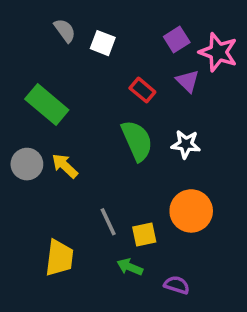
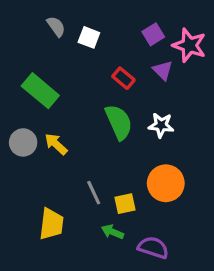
purple semicircle: (177, 285) -> (153, 248), size x1.4

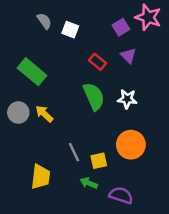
pink star: (189, 45) -> (148, 17), moved

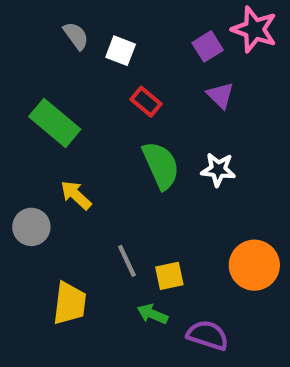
red rectangle: (97, 62) -> (146, 102), moved
gray circle: (18, 113) -> (31, 227), moved
orange circle: (131, 145) -> (254, 265), moved

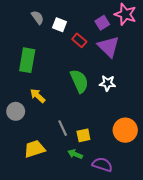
purple triangle: (220, 95) -> (109, 47), size x1.6
red rectangle: (146, 102) -> (79, 40), moved
green rectangle: (55, 123) -> (27, 60), turned 60
yellow trapezoid: (70, 303) -> (34, 149), turned -115

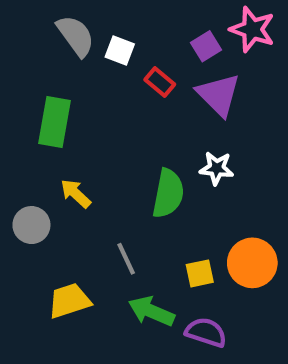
gray semicircle: (38, 17) -> (76, 36), size x1.5
green semicircle: (79, 81) -> (168, 193), moved, turned 35
yellow square: (83, 135) -> (200, 273), moved
green arrow: (75, 154) -> (151, 311), size x1.5

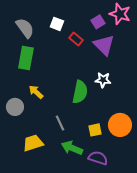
gray semicircle: (76, 36) -> (25, 28), moved

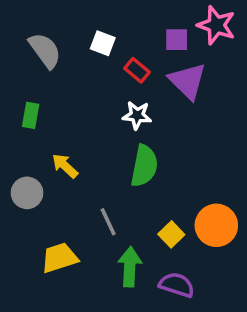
purple square: (98, 22) -> (177, 40), turned 32
green rectangle: (26, 58) -> (31, 115), moved, size x0.6
white star: (103, 80) -> (137, 115), moved
yellow square: (95, 130) -> (171, 234), turned -32
green arrow: (72, 148) -> (130, 267), turned 70

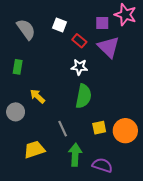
yellow square: (171, 234) -> (99, 128), moved, turned 32

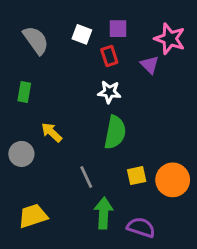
pink star: (125, 15) -> (170, 39), moved
purple square: (102, 23) -> (118, 29), moved
red rectangle: (79, 41) -> (109, 56), turned 32
purple triangle: (109, 47) -> (150, 65), size x0.6
yellow trapezoid: (34, 150) -> (33, 216), moved

